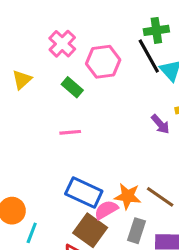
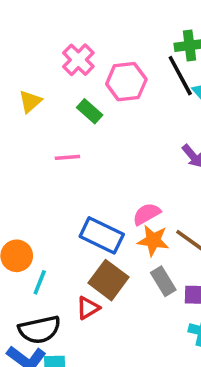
pink line: (70, 132) -> (67, 157), moved
pink semicircle: (106, 210) -> (147, 214), moved
gray rectangle: (137, 231) -> (163, 281), turned -50

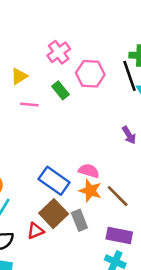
pink line: (67, 157) -> (29, 104), moved
pink semicircle: (147, 214) -> (89, 171), turned 36
gray rectangle: (163, 281) -> (79, 220), moved

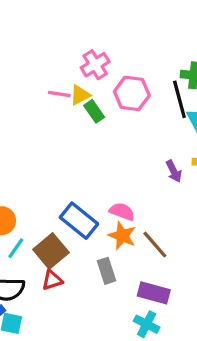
yellow triangle: (19, 76) -> (80, 95), moved
pink line: (29, 104) -> (59, 94), moved
brown square: (54, 214) -> (51, 251), moved

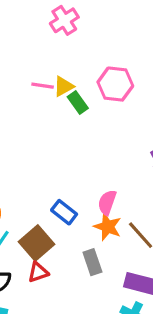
pink cross: (95, 65) -> (64, 20), moved
pink semicircle: (122, 211) -> (107, 202), turned -90
blue rectangle: (79, 221) -> (64, 212), size x0.7

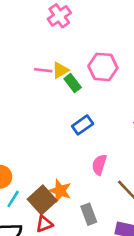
blue rectangle: (64, 212) -> (83, 125), moved, turned -72
orange star: (108, 227) -> (60, 191), moved

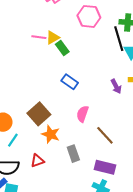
pink hexagon: (103, 67) -> (89, 16), moved
blue rectangle: (83, 125) -> (70, 82), turned 70
brown square: (42, 200) -> (39, 114), moved

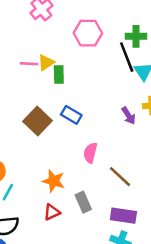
green rectangle: (62, 48) -> (59, 74), turned 40
brown square: (39, 114) -> (37, 121), moved
red triangle: (37, 161) -> (52, 212), moved

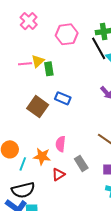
pink semicircle: (90, 153) -> (61, 144), moved
orange star: (54, 181) -> (42, 156), moved

